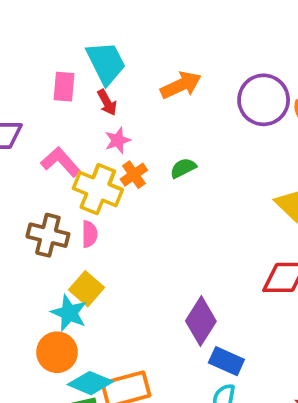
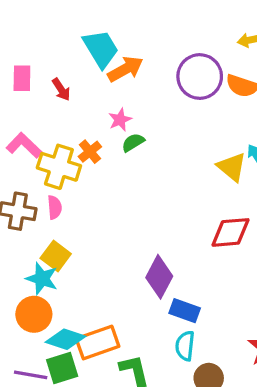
cyan trapezoid: (106, 63) -> (101, 49), moved
pink star: (118, 140) -> (120, 120), moved

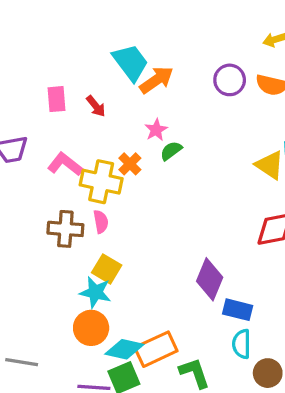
purple circle: (200, 77) -> (230, 80), size x0.7

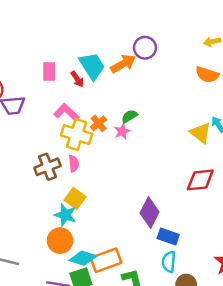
cyan trapezoid: (130, 62) -> (92, 66), moved
purple circle: (230, 80) -> (145, 48), moved
pink star: (156, 130) -> (122, 131), moved
pink L-shape: (65, 164) -> (66, 112), moved
brown cross: (65, 229) -> (47, 167), turned -30

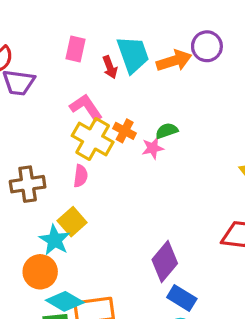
orange cross: (99, 123) -> (125, 131), turned -35
brown cross: (47, 167) -> (28, 184), moved

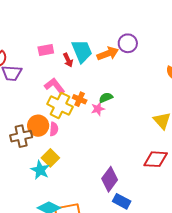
pink rectangle: (75, 49) -> (46, 50), turned 70
orange circle: (40, 272) -> (38, 126), moved

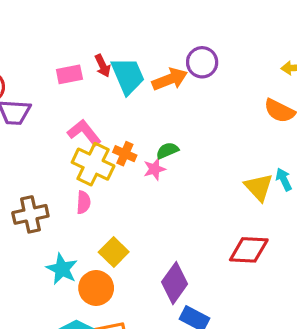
red arrow: (68, 60) -> (103, 66), moved
orange circle: (38, 126) -> (96, 288), moved
yellow square: (50, 158) -> (114, 252), moved

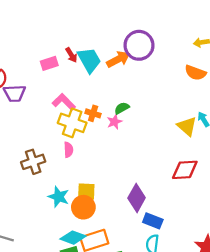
purple circle: (202, 62) -> (139, 45), size x1.4
yellow square: (114, 252) -> (86, 192), moved, turned -36

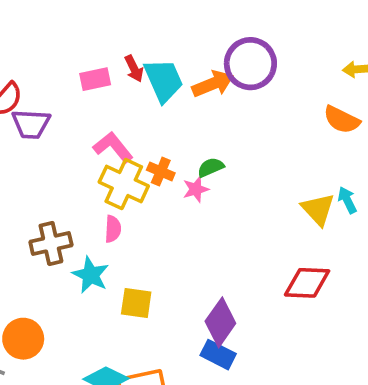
cyan star: (59, 197) -> (91, 275), moved
orange circle: (83, 207) -> (23, 339), moved
blue rectangle: (153, 221) -> (218, 355), moved

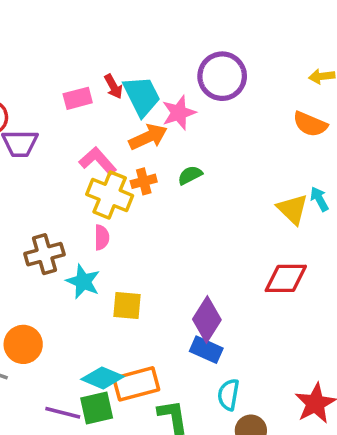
orange arrow: (213, 84) -> (148, 137), moved
orange cross: (161, 171) -> (144, 181), turned -35
pink star: (196, 189) -> (179, 113), moved, size x1.4

